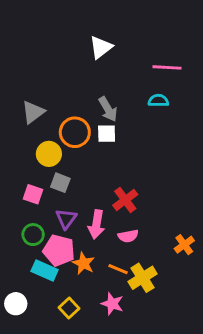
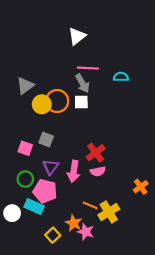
pink line: (167, 67) -> (88, 68), moved
yellow circle: (49, 154) -> (42, 104), moved
pink semicircle: (128, 236) -> (98, 171), moved
orange star: (83, 263) -> (74, 223), moved
white circle: (16, 304) -> (12, 213), moved

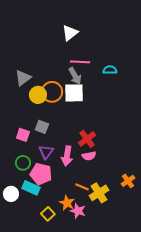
white square: (81, 102) -> (74, 93), size x1.5
orange cross: (141, 187) -> (128, 181), moved

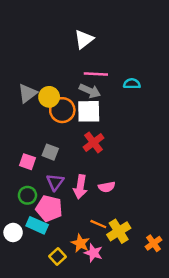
gray arrow: (75, 76) -> (90, 91), turned -36
yellow circle: (38, 95) -> (49, 97), moved
red cross: (87, 139) -> (93, 142), moved
orange cross: (128, 181) -> (153, 243), moved

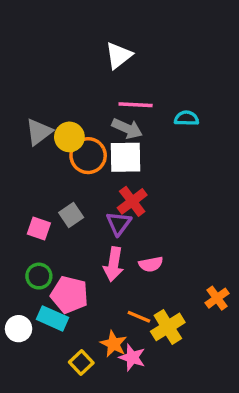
gray square: (50, 152) -> (71, 215), turned 35
purple triangle: (55, 182) -> (119, 223), moved
orange cross: (153, 243) -> (217, 298), moved

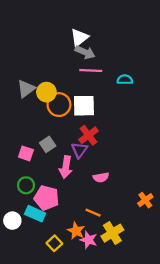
gray arrow: (127, 128) -> (85, 52), moved
pink arrow: (114, 264) -> (66, 167), moved
yellow cross: (168, 327) -> (112, 233), moved

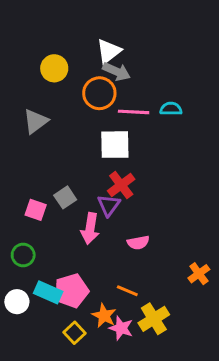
pink line: (91, 70) -> (134, 112), moved
yellow circle: (46, 92) -> (54, 68), moved
orange circle: (59, 105) -> (99, 93), moved
green circle: (26, 185) -> (23, 255), moved
pink pentagon: (46, 198) -> (71, 291), moved, turned -30

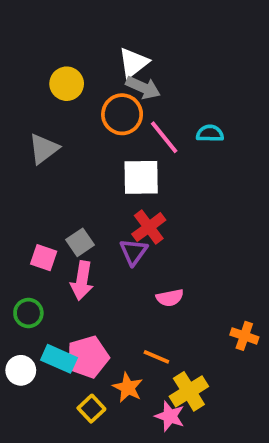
pink line: (134, 112) -> (164, 137), turned 48
pink arrow: (90, 229) -> (82, 281), moved
orange cross: (199, 274) -> (244, 336), turned -35
pink star: (121, 328) -> (170, 416), moved

